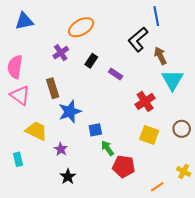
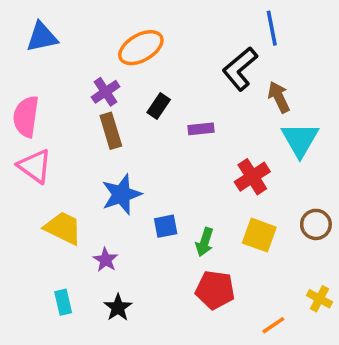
purple rectangle: (116, 74) -> (201, 129), turned -40
brown rectangle: (53, 88) -> (111, 131), moved
green arrow: (107, 148) -> (205, 242), moved, turned -126
cyan rectangle: (18, 159) -> (63, 302), moved

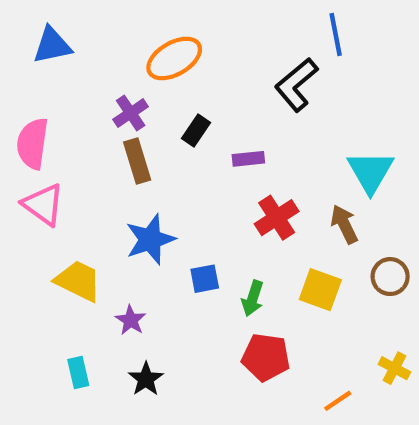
brown arrow: (279, 97) -> (344, 224), moved
red cross: (252, 177) -> (277, 218), moved

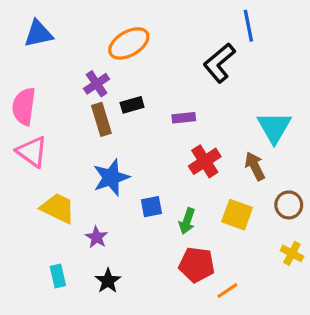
black rectangle: (196, 130) -> (132, 105), moved, turned 40
yellow cross: (394, 368) -> (292, 253), moved
orange line: (338, 401) -> (227, 291), moved

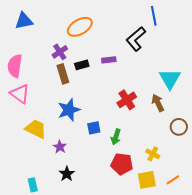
purple rectangle: (184, 118) -> (109, 60), moved
yellow square: (237, 215) -> (147, 180), moved, turned -30
yellow cross: (292, 253) -> (153, 154), moved
cyan rectangle: (58, 276) -> (33, 185), moved
orange line: (227, 291) -> (173, 180), moved

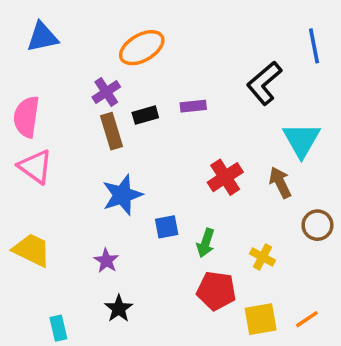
blue line: (154, 16) -> (314, 46), moved
black L-shape: (136, 39) -> (264, 83), moved
yellow trapezoid: (36, 129) -> (32, 250), moved
yellow cross: (153, 154) -> (262, 257), moved

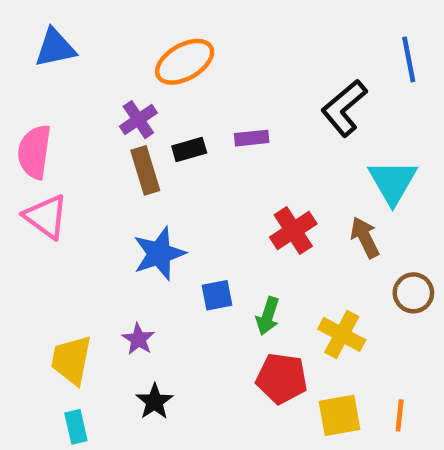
yellow trapezoid: (32, 250) -> (71, 360), moved, turned -105
yellow cross: (262, 257) -> (342, 334), size x1.4
orange line: (307, 319) -> (400, 415), turned -50

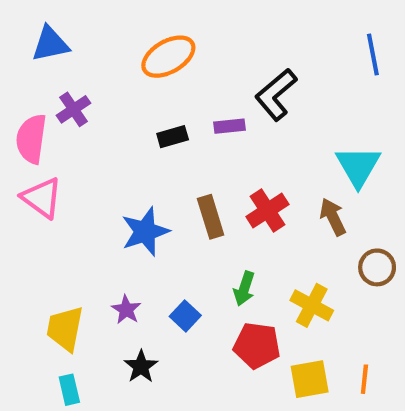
black L-shape: (344, 108) -> (276, 95), moved
purple cross: (138, 120) -> (73, 109), moved
brown rectangle: (145, 170) -> (211, 217), moved
blue square: (217, 295) -> (185, 316), moved, turned -36

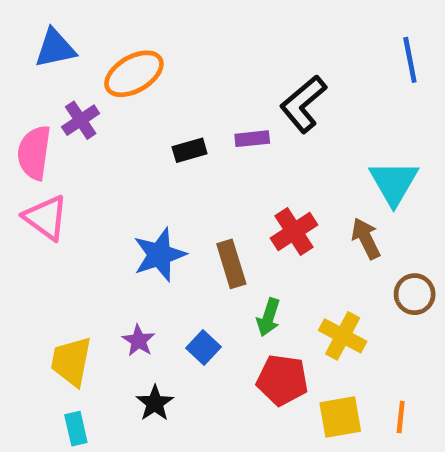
orange ellipse: (168, 57) -> (134, 74), moved
brown rectangle: (211, 217) -> (231, 264), moved

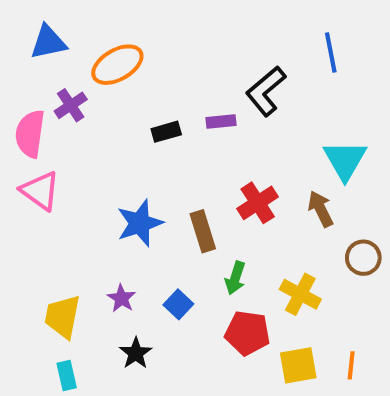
blue line: (410, 60) -> (331, 52), moved

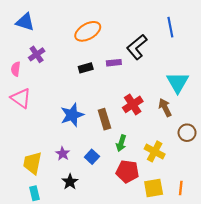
blue triangle: (48, 42) -> (25, 22), turned 30
orange ellipse: (117, 65) -> (88, 31), moved
pink semicircle: (30, 134) -> (16, 69), size x0.6

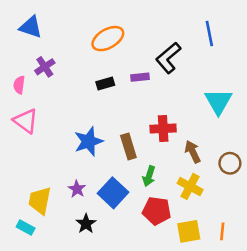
red cross: (133, 104) -> (163, 129), turned 30
brown arrow: (165, 108) -> (193, 152), moved
blue square: (92, 157) -> (113, 193), size x1.6
cyan rectangle: (34, 193) -> (26, 228), moved, turned -48

